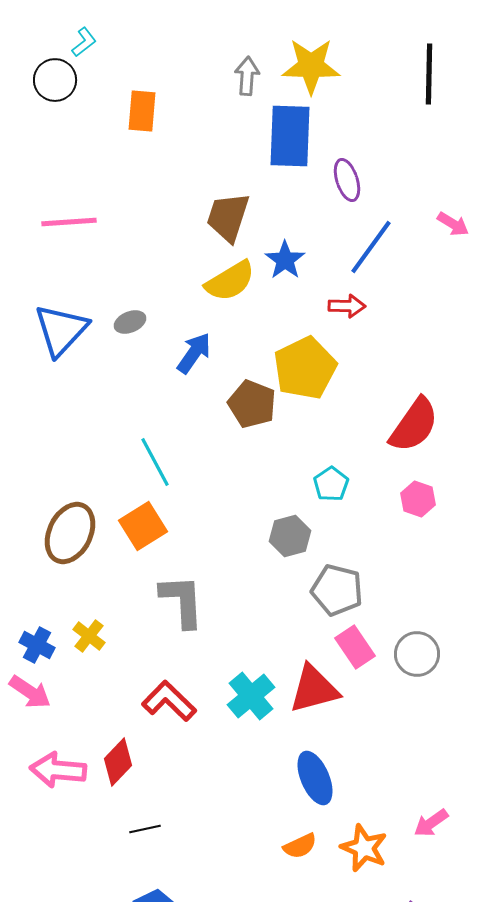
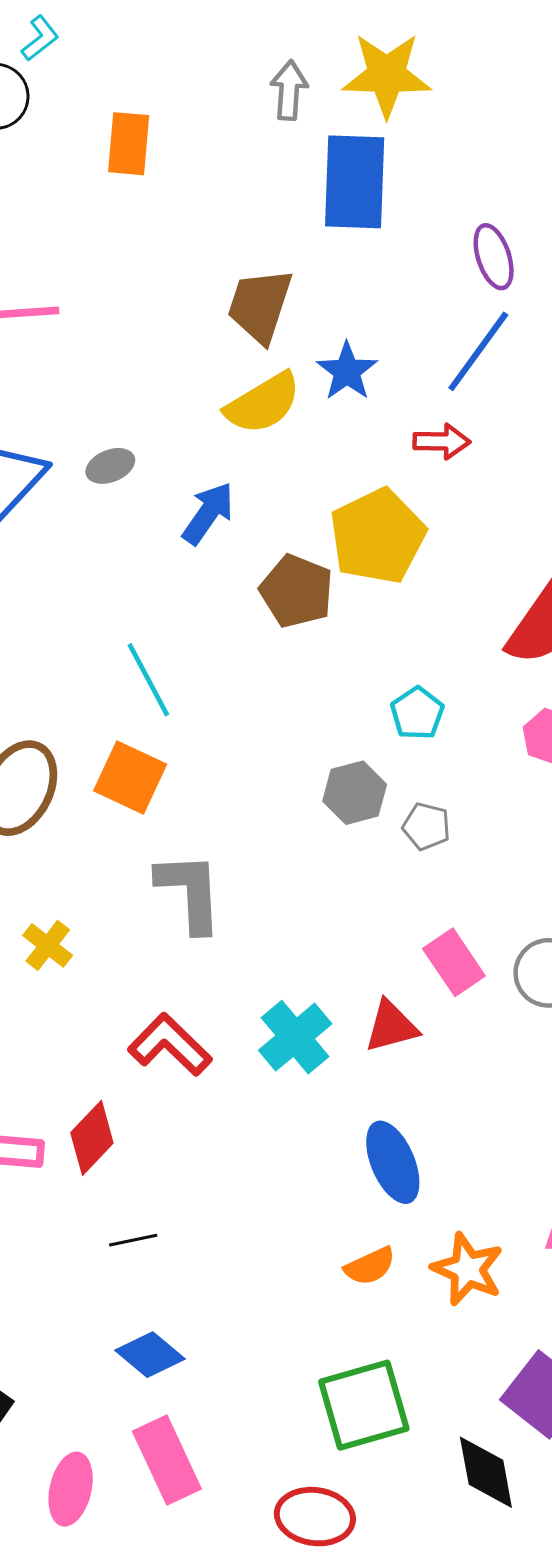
purple ellipse: (347, 180) -> (494, 257), moved
orange square: (143, 526) -> (130, 777), turned -33
gray pentagon: (337, 590) -> (426, 826), moved, size x0.6
red triangle: (314, 689) -> (391, 1026), size x0.7

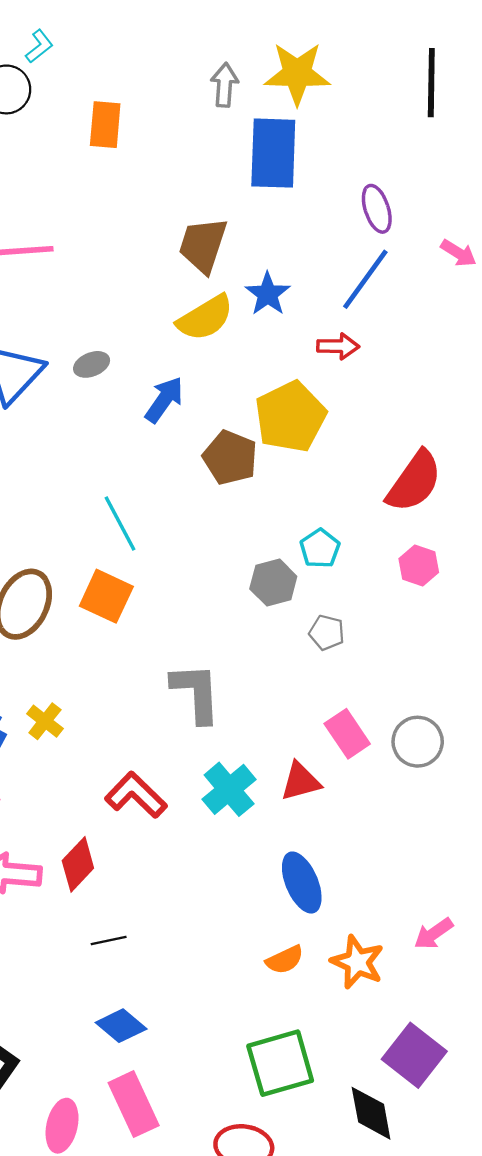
gray hexagon: (355, 793) -> (273, 583), moved
gray L-shape: (190, 892) -> (196, 693), moved

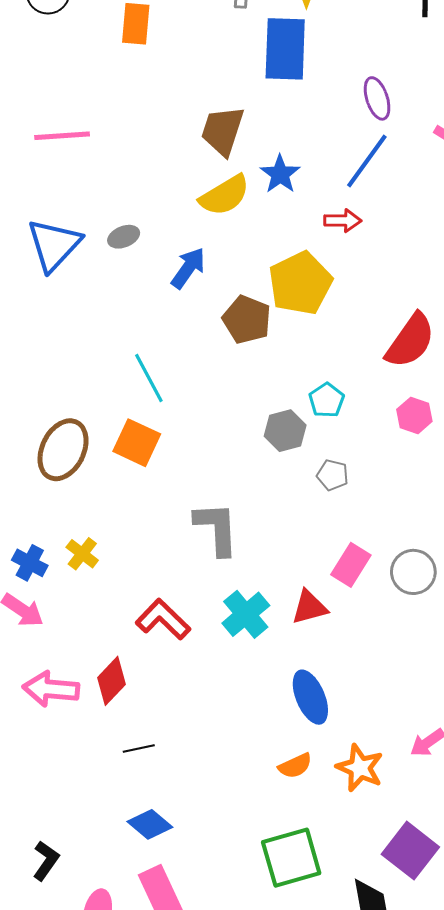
pink rectangle: (347, 734) -> (351, 565), turned 66

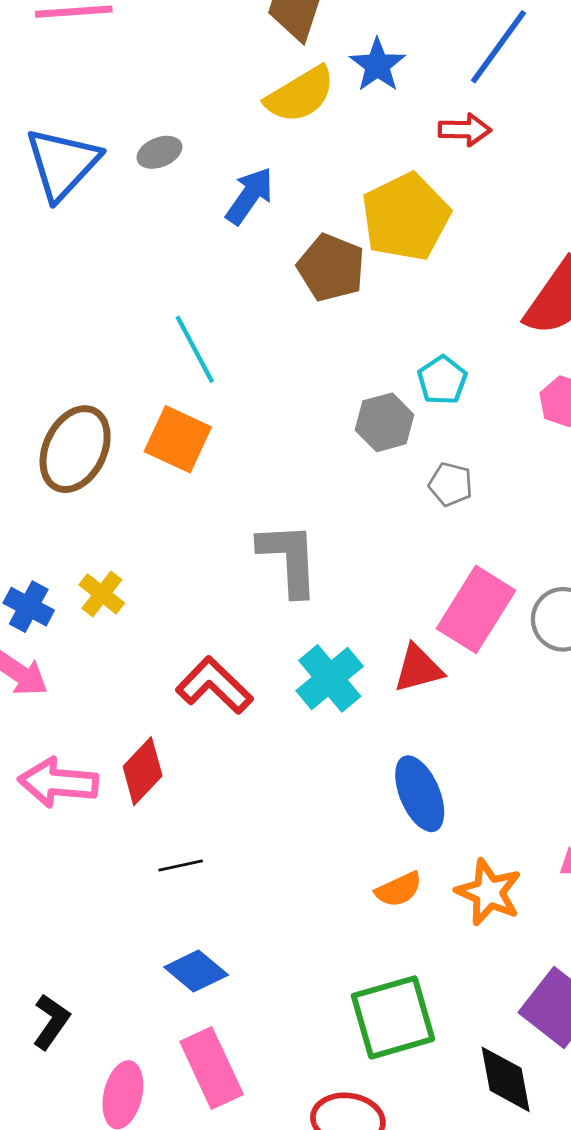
pink rectangle: (351, 565) -> (476, 609), size x1.4

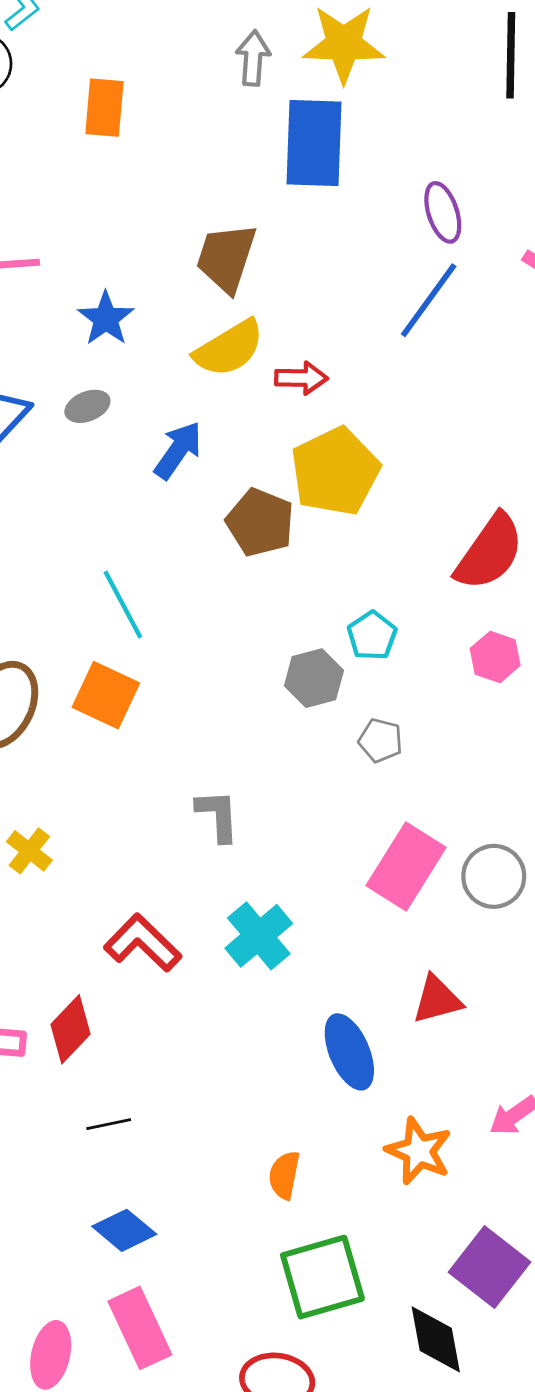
blue star: (378, 65) -> (106, 319), moved
red arrow: (465, 130) -> (301, 378), moved
gray L-shape: (289, 559) -> (218, 815), size x0.7
red triangle: (418, 669) -> (437, 1000), moved
orange semicircle: (399, 889) -> (284, 1175), moved, turned 126

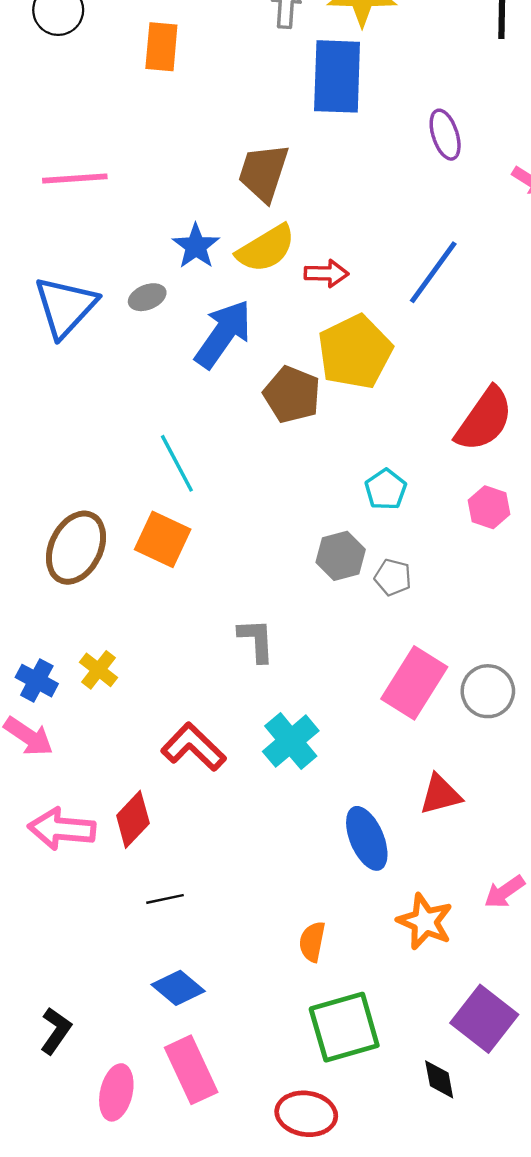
blue line: (429, 300) -> (433, 272), moved
blue star: (106, 319) -> (196, 246), moved
blue arrow: (178, 450) -> (223, 334), size x1.4
gray hexagon: (314, 678) -> (341, 556), moved
black diamond: (436, 1339) -> (439, 1079), size x0.7

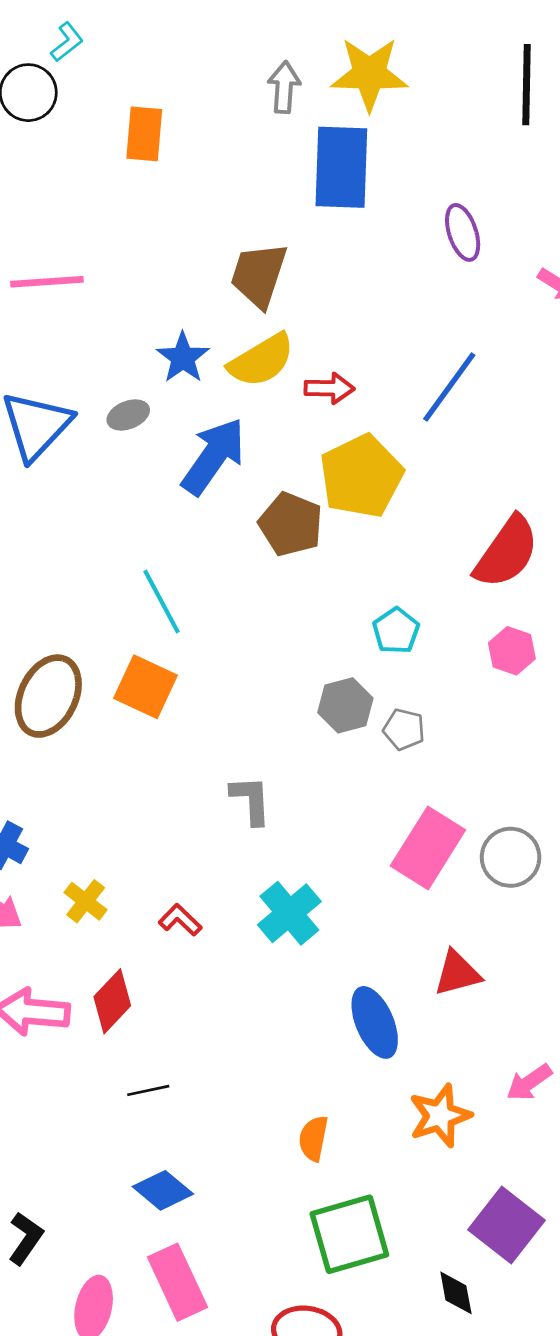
yellow cross: (99, 670) -> (86, 901), moved
red L-shape: (193, 747) -> (180, 920), size x0.6
orange star: (425, 921) -> (440, 1116), turned 30

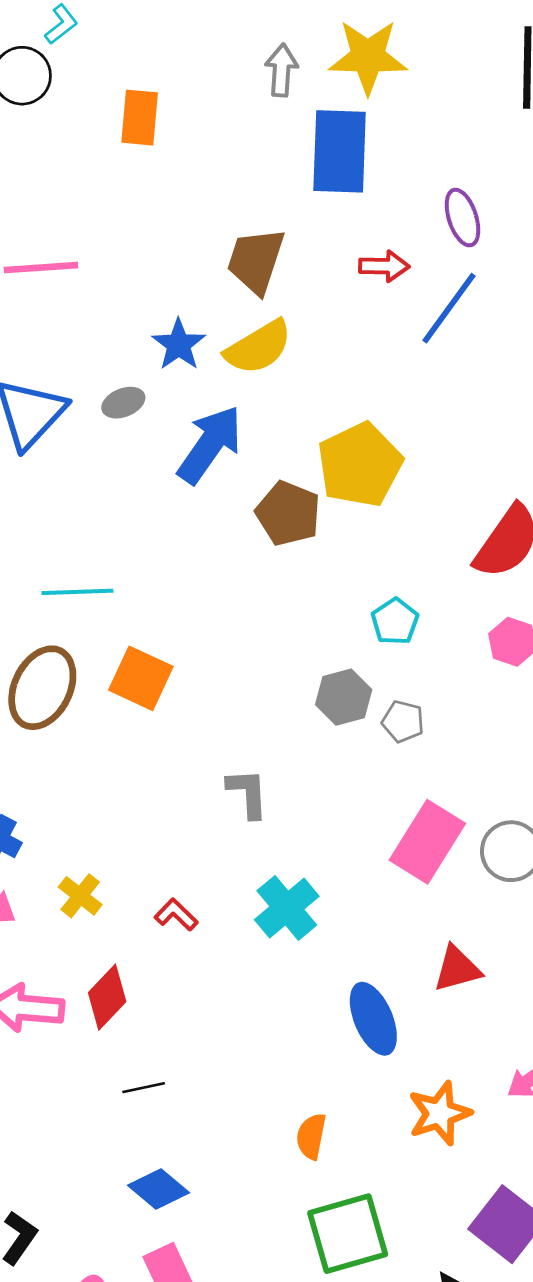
blue line: (449, 387) -> (449, 308), moved
red arrow: (329, 388) -> (384, 266), moved
cyan line: (162, 601) -> (77, 592), moved, turned -64

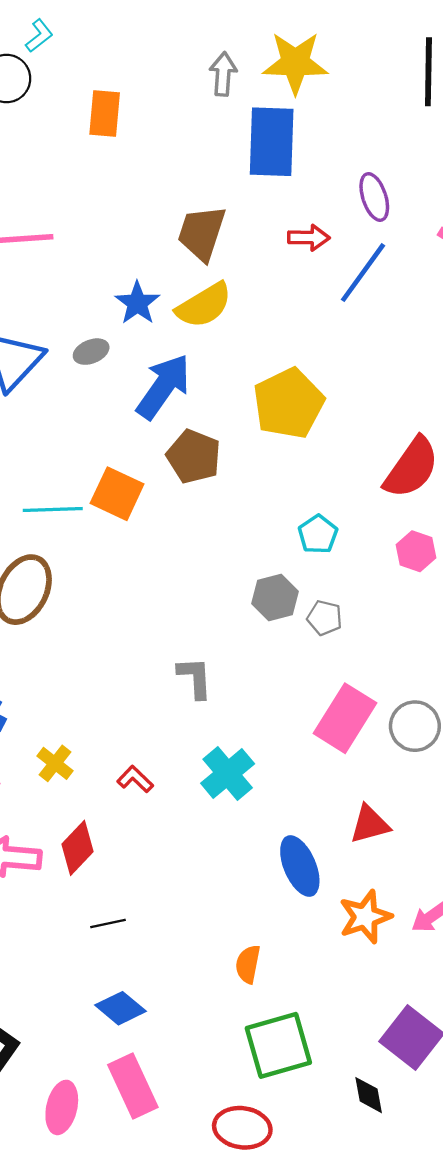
brown pentagon: (288, 513) -> (194, 456), moved
orange square: (141, 678) -> (117, 494), moved
orange star: (440, 1113) -> (365, 917), moved

